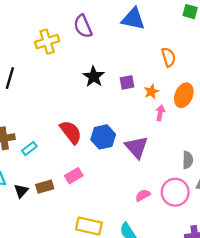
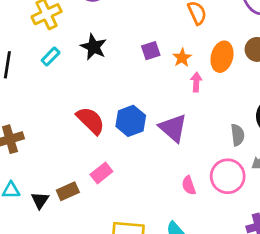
black star: (94, 77) -> (94, 47), moved
cyan rectangle: (29, 149) -> (51, 57), moved
pink semicircle: (143, 195) -> (189, 185), turned -72

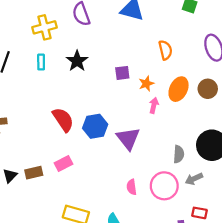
cyan rectangle: (51, 57) -> (41, 62), turned -56

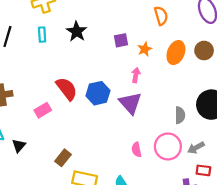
pink arrow: (154, 105) -> (136, 75), moved
pink rectangle: (64, 163) -> (43, 110), moved
brown rectangle: (34, 173) -> (63, 158), moved, turned -35
gray arrow: (194, 179) -> (196, 148), moved

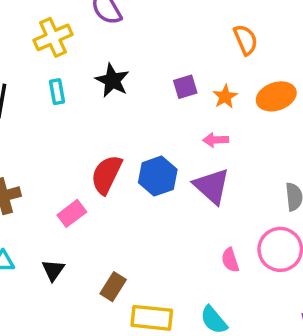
orange ellipse: (176, 53) -> (276, 96), turned 55
pink arrow: (136, 75) -> (216, 140), turned -96
red semicircle: (67, 89) -> (106, 175), turned -110
black triangle: (19, 146) -> (53, 270), moved

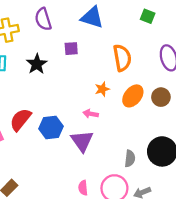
orange semicircle: (245, 40) -> (122, 58), size x1.4
purple square: (185, 87) -> (71, 49), moved
orange ellipse: (276, 96) -> (133, 96), turned -45

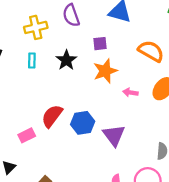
orange semicircle: (122, 58) -> (151, 51), turned -48
orange star: (102, 89) -> (105, 71), moved, size x1.6
pink arrow: (91, 114) -> (130, 92), moved

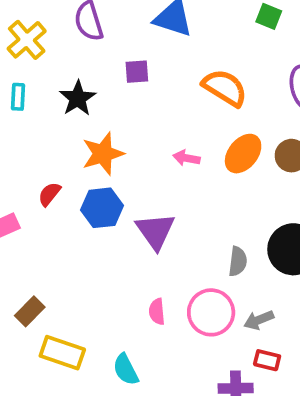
yellow cross: (36, 27) -> (27, 40), turned -30
orange star: (105, 71) -> (103, 154), moved
red semicircle: (52, 116) -> (49, 194), size x0.6

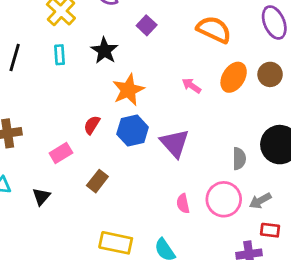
purple square: (137, 72) -> (147, 25), turned -36
pink arrow: (186, 158) -> (191, 86), turned 30
brown rectangle: (30, 311) -> (97, 181), moved

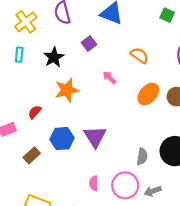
orange semicircle: (214, 30) -> (140, 55), size x0.7
pink arrow: (191, 86) -> (109, 78), moved
blue hexagon: (133, 131) -> (62, 139), moved

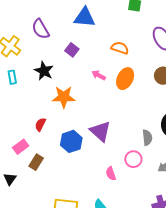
orange star: (67, 90) -> (64, 97), turned 30
orange ellipse: (148, 94) -> (125, 79), moved
brown rectangle: (32, 155) -> (36, 162), moved
pink circle: (125, 185) -> (133, 159), moved, size x0.7

